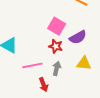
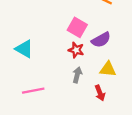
pink line: (32, 65) -> (33, 91), moved
red arrow: (44, 85) -> (100, 93), moved

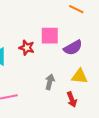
pink square: (77, 27) -> (50, 36), turned -30
red star: (76, 50) -> (27, 48), moved

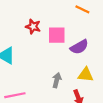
red star: (27, 48) -> (33, 27), moved

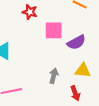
red star: (33, 27) -> (30, 12), moved

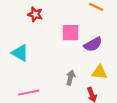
red star: (30, 12) -> (35, 14), moved

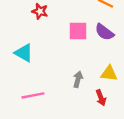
purple semicircle: (93, 44) -> (104, 32), moved, turned 66

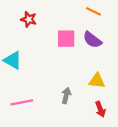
gray arrow: (78, 79) -> (66, 96), moved
red arrow: (101, 98) -> (100, 109), moved

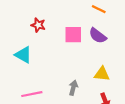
red star: (29, 19) -> (38, 25), moved

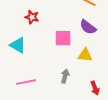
pink square: (73, 35) -> (63, 38), moved
yellow triangle: (102, 74) -> (85, 55), moved

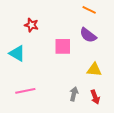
yellow triangle: (85, 55) -> (94, 70), moved
gray arrow: (65, 76) -> (74, 94), moved

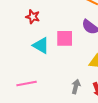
cyan triangle: (17, 53) -> (41, 45), moved

